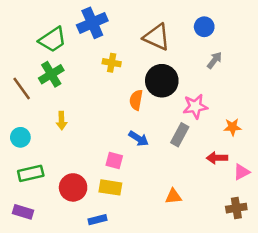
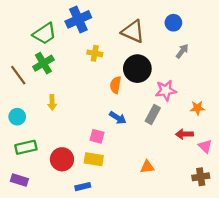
pink triangle: (241, 172) -> (205, 146), turned -48

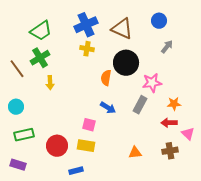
blue cross: (78, 19) -> (86, 25), moved
yellow arrow: (52, 102) -> (50, 83), moved
orange star: (197, 108) -> (174, 104), moved
brown cross: (201, 177) -> (170, 151), moved

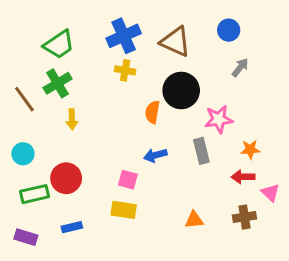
gray rectangle: (140, 105) -> (201, 151), turned -42
blue arrow: (108, 108) -> (155, 155), turned 133
red circle: (57, 146) -> (66, 178), moved
blue rectangle: (76, 171) -> (72, 227), moved

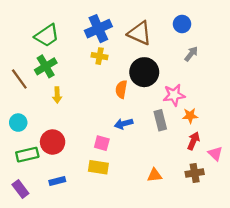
orange star: (250, 149) -> (190, 116), moved
red arrow: (243, 177) -> (193, 141), turned 114
purple rectangle: (26, 237) -> (20, 189), turned 36

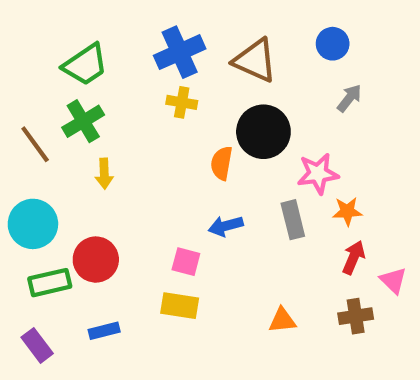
cyan circle: (18, 123) -> (33, 224), size x1.5

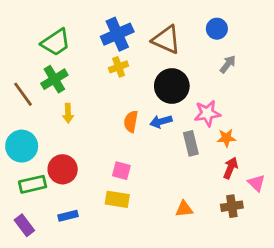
yellow cross: (182, 102) -> (119, 67), turned -30
orange semicircle: (222, 163) -> (131, 122), moved
blue arrow: (226, 226) -> (161, 122), moved

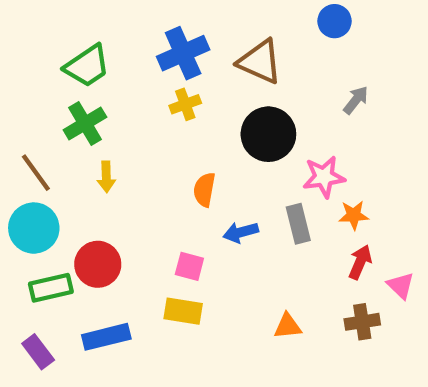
blue circle: (217, 29) -> (334, 21), moved
brown line: (23, 94) -> (36, 173), moved
blue arrow: (161, 122) -> (241, 232), moved
blue rectangle: (68, 216) -> (106, 337), size x1.5

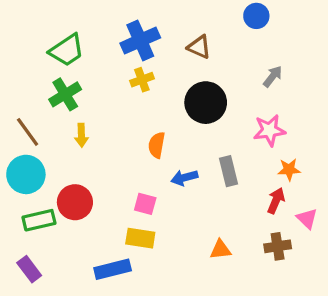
brown triangle: (260, 62) -> (199, 47), size x0.7
pink star: (324, 177) -> (269, 130), moved
orange star: (354, 215) -> (289, 170), moved
blue rectangle: (106, 337) -> (113, 269), moved

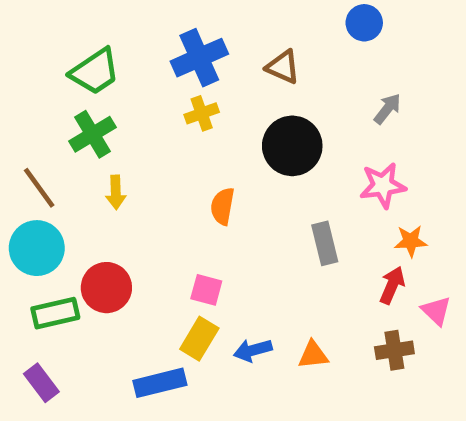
blue arrow: (184, 178) -> (253, 350), moved
yellow rectangle: (140, 238) -> (199, 339), turned -68

